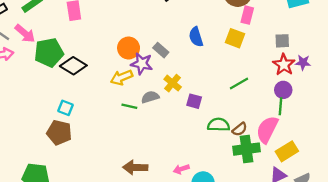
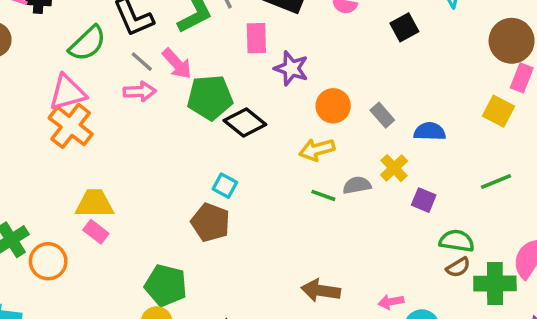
blue semicircle: (196, 37) -> (430, 131), moved, turned 102
purple star: (142, 64) -> (291, 68), moved
brown semicircle: (240, 129) -> (458, 267), moved

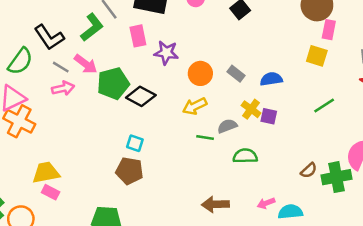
purple square: (424, 200) -> (269, 116), moved
green semicircle: (457, 241) -> (245, 156), moved

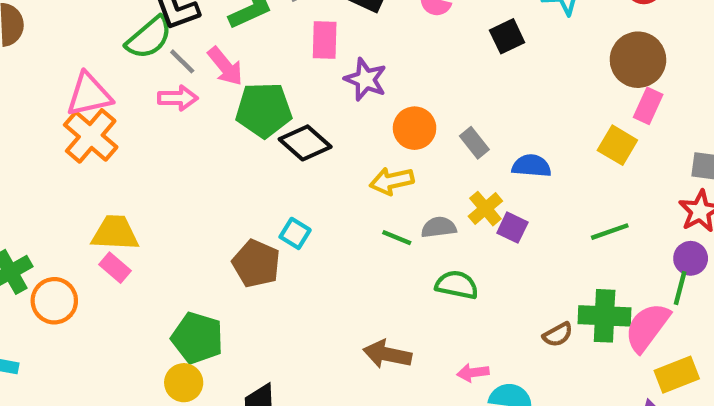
green semicircle: (20, 61) -> (149, 38), moved
cyan square: (135, 143) -> (295, 233), moved
green cross: (336, 177) -> (605, 316), moved

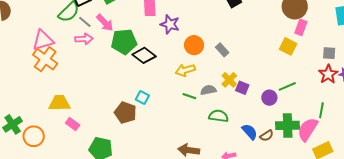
blue semicircle: (531, 166) -> (250, 132), moved, turned 48
purple circle: (691, 258) -> (269, 98), moved
pink rectangle: (115, 268) -> (73, 124), moved

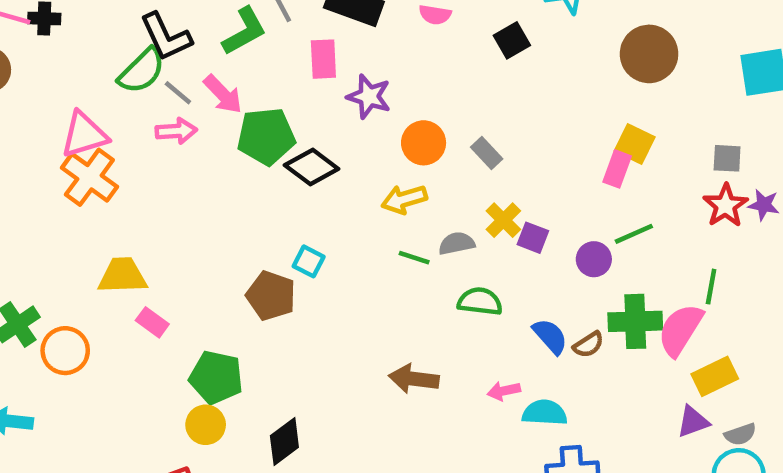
pink rectangle: (301, 27) -> (617, 169), moved

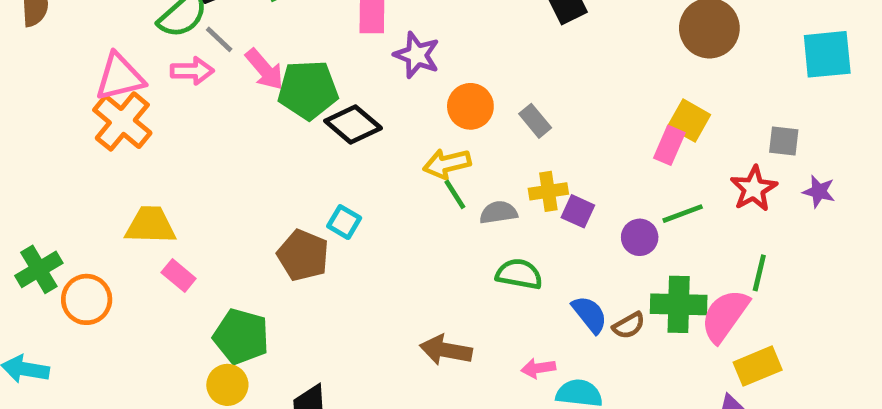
pink arrow: (223, 94) -> (265, 69), moved
pink arrow: (176, 131) -> (192, 71), moved
red star: (726, 205) -> (754, 189), moved
yellow cross: (503, 220) -> (548, 191), turned 33
green line: (414, 258) -> (455, 194), moved, turned 36

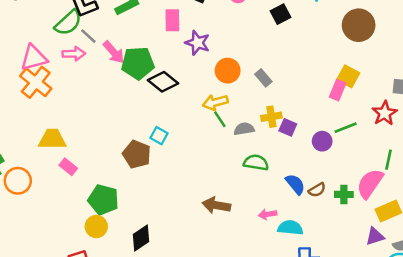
green cross: (679, 304) -> (344, 194), moved, size x0.6

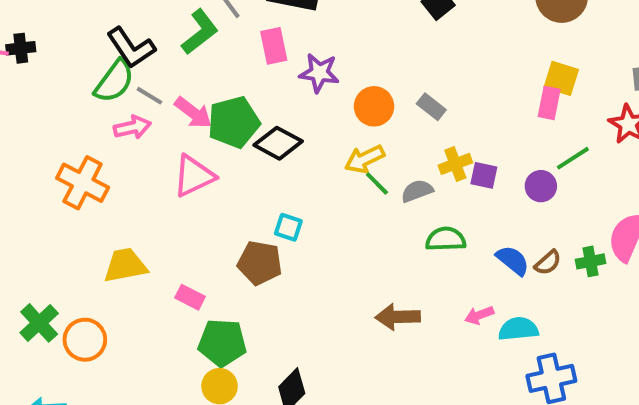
pink triangle: (34, 58) -> (194, 176), moved
pink rectangle: (68, 167) -> (190, 297), moved

